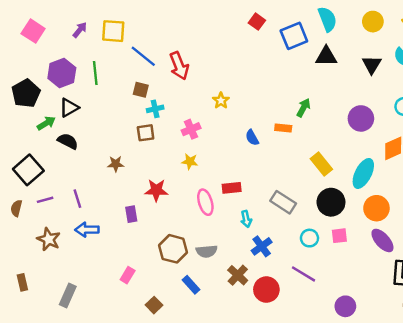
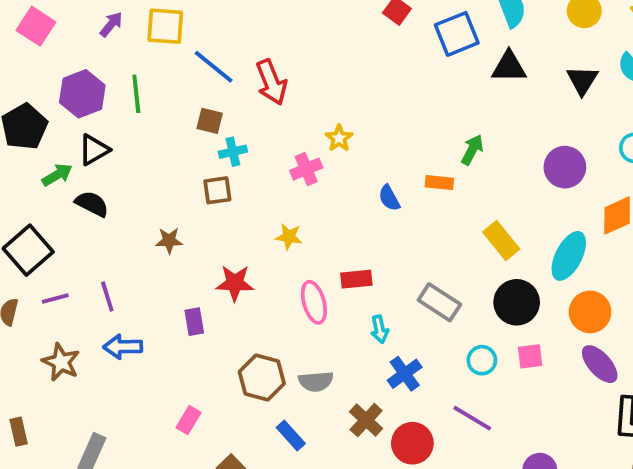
pink cross: (191, 129) -> (306, 169), moved

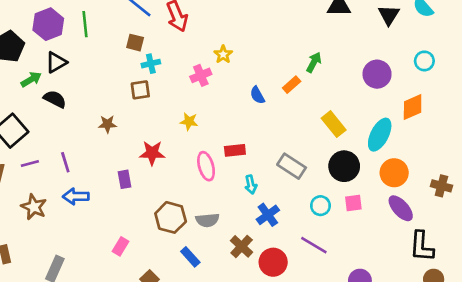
orange rectangle: (439, 183) -> (292, 85), turned -48

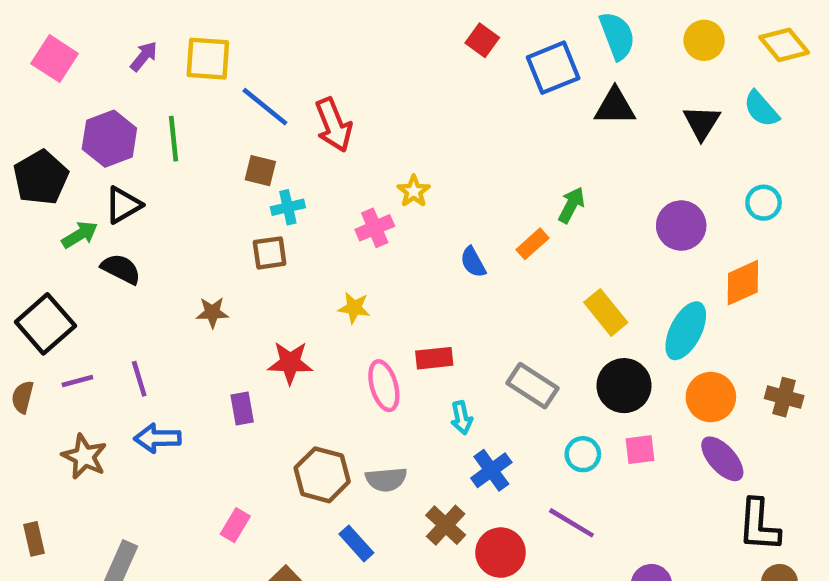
brown cross: (441, 186) -> (784, 397), moved

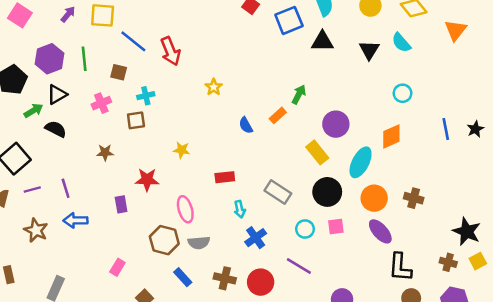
brown square: (260, 171) -> (119, 72), moved
purple circle: (681, 226) -> (336, 124), moved
pink cross: (375, 228) -> (101, 103), moved
pink ellipse: (384, 386) -> (185, 209), moved
brown cross: (446, 525) -> (225, 278), moved, turned -30

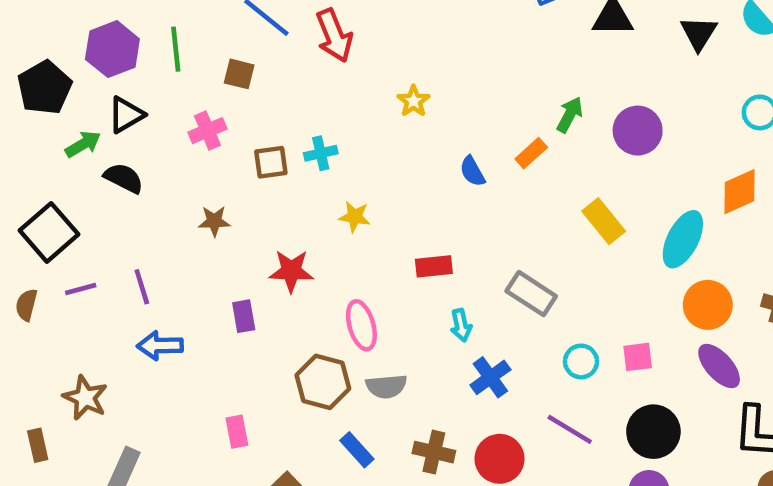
cyan cross: (146, 96) -> (321, 153), moved
purple circle: (336, 124) -> (638, 131), moved
black circle: (327, 192) -> (653, 432), moved
brown star: (36, 230) -> (85, 398), moved
pink rectangle: (117, 267) -> (237, 432), turned -42

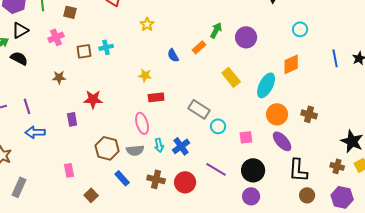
yellow star: (355, 217) -> (145, 75), moved
pink ellipse: (361, 325) -> (142, 123), moved
cyan arrow: (461, 325) -> (159, 145), moved
cyan circle: (581, 361) -> (218, 126), moved

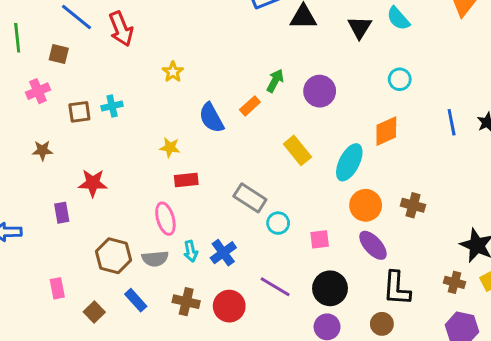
blue semicircle: (173, 55) -> (211, 118), size x1.5
brown square: (91, 195) -> (94, 312), moved
brown circle: (307, 195) -> (382, 324), moved

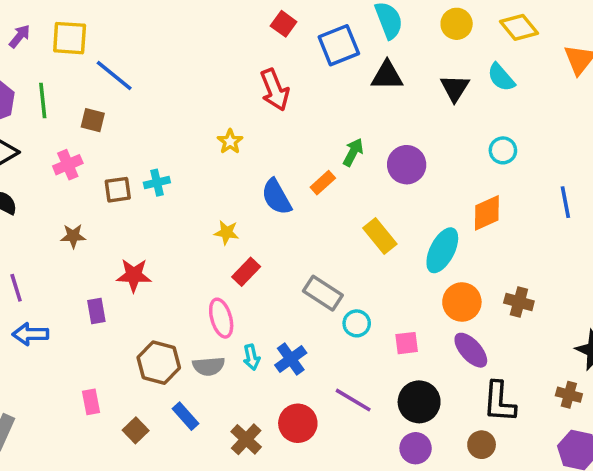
red arrow: (121, 29) -> (275, 90), moved
red rectangle: (186, 180) -> (246, 272), turned -40
brown cross: (186, 302) -> (246, 439), moved, turned 30

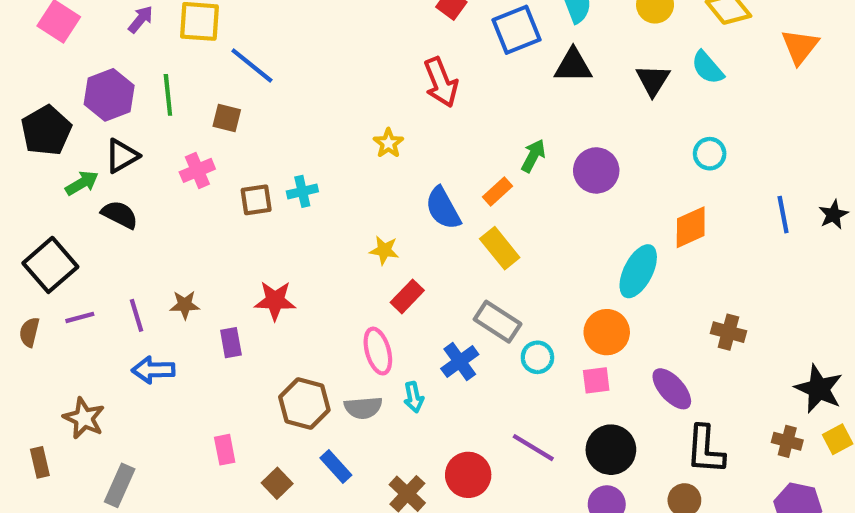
brown star: (73, 236) -> (185, 305), moved
yellow rectangle: (380, 236) -> (500, 248), moved
orange circle: (462, 302) -> (607, 332), moved
blue cross: (291, 359) -> (460, 362), moved

